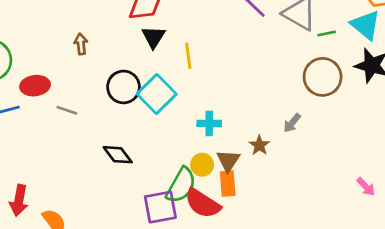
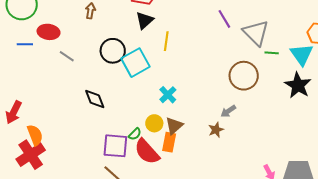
brown circle: (323, 77) -> (244, 76), moved
cyan cross: (209, 123) -> (168, 95), turned 30
brown star: (259, 145) -> (216, 130), moved
green semicircle: (181, 185) -> (135, 134), size x0.5

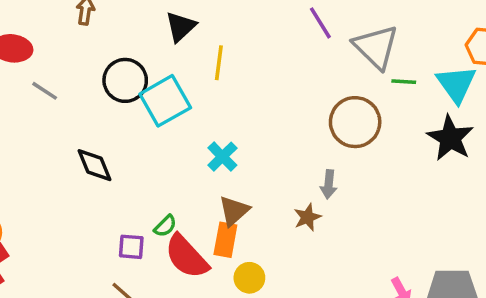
gray arrow: (228, 111) -> (329, 184), turned -49
yellow circle: (154, 123) -> (249, 278), moved
purple square: (115, 146) -> (131, 247), size x0.6

